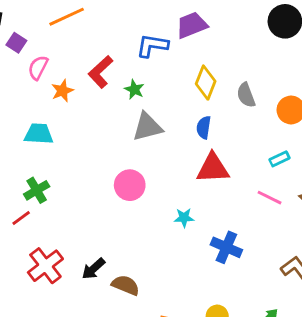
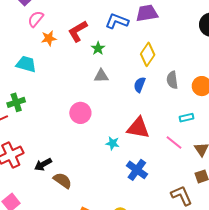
gray semicircle: (246, 95) -> (172, 80), moved
gray triangle: (147, 127) -> (101, 76), size x0.7
red triangle: (213, 168) -> (138, 128), moved

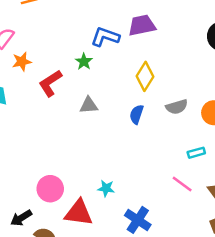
red L-shape: (78, 31) -> (50, 83), moved
green star: (98, 48) -> (84, 62), moved
gray semicircle: (172, 80) -> (177, 107), turned -96
pink circle: (80, 113) -> (50, 189), moved
red triangle: (138, 128) -> (79, 213), moved

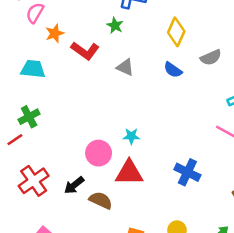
red L-shape: (50, 83) -> (85, 51), turned -104
gray triangle: (89, 105) -> (125, 67), turned 36
blue semicircle: (137, 114) -> (173, 70), turned -66
cyan star: (106, 188) -> (131, 136), moved

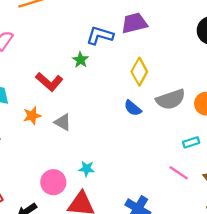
orange star: (55, 33) -> (32, 116), moved
gray semicircle: (211, 57) -> (171, 99), size x1.4
gray triangle: (125, 67) -> (63, 122), moved

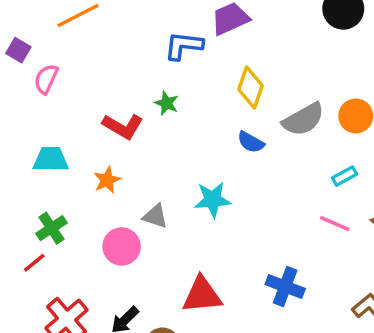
green star: (80, 60) -> (167, 103), moved
gray triangle: (63, 122) -> (155, 216), moved
cyan star: (87, 169) -> (213, 200), moved, size x1.5
pink circle: (53, 182) -> (122, 246), moved

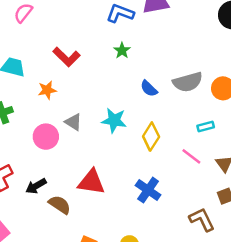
yellow diamond: (250, 88) -> (151, 136), moved
green star: (167, 103) -> (122, 51), moved

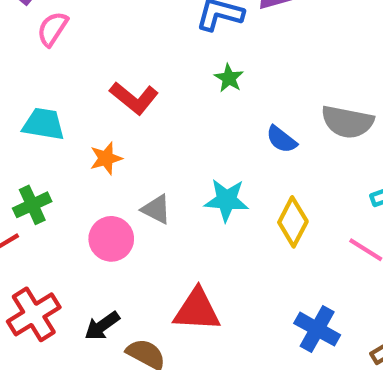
gray semicircle: (188, 82) -> (347, 122), turned 32
blue cross: (148, 190) -> (317, 329), moved

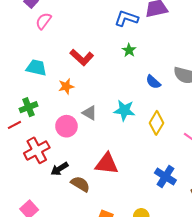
red cross: (34, 314) -> (37, 150), moved

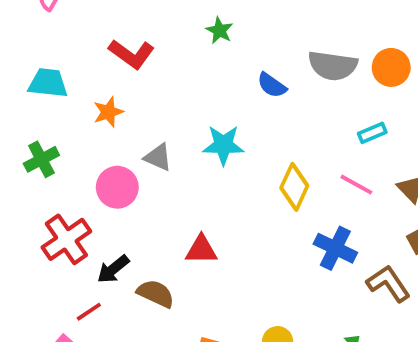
yellow diamond: (157, 123) -> (294, 187), moved
red line: (14, 125) -> (89, 312), moved
red triangle: (107, 164) -> (201, 250), size x0.7
blue cross: (165, 177) -> (335, 248), moved

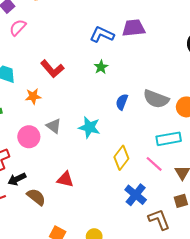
blue semicircle: (272, 85) -> (122, 102), turned 63
cyan rectangle: (372, 133) -> (169, 139), size x1.6

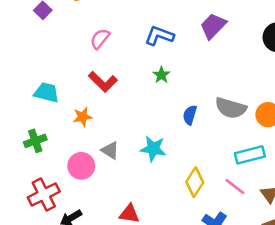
pink semicircle: (18, 28) -> (100, 39), moved
purple trapezoid: (134, 28) -> (213, 26), moved, turned -35

